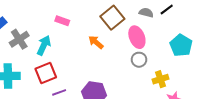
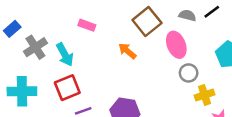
cyan arrow: (44, 45) -> (65, 55), turned 126
gray circle: (139, 60) -> (189, 73), moved

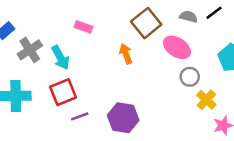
pink ellipse: (176, 45) -> (177, 47), turned -35
orange arrow: (127, 51) -> (126, 54), turned 30
yellow cross: (204, 95) -> (206, 100), turned -30

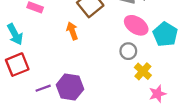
pink ellipse: (177, 47) -> (136, 25), moved
purple line: (80, 116) -> (43, 88), moved

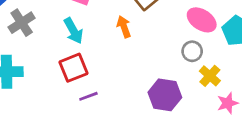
cyan arrow: (15, 34) -> (73, 31), moved
red square: (17, 65) -> (73, 68), moved
purple hexagon: (70, 87) -> (165, 95), moved

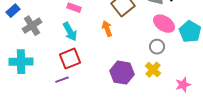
yellow cross: (210, 76) -> (153, 70), moved
purple hexagon: (165, 95) -> (122, 73), moved
purple line: (88, 96) -> (62, 80), moved

